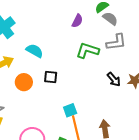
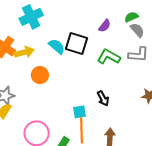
black square: (51, 77) -> (76, 43), moved, size x1.6
black arrow: (114, 79) -> (103, 98), moved

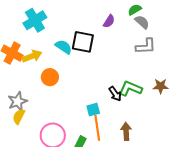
green L-shape: (109, 57) -> (130, 89), moved

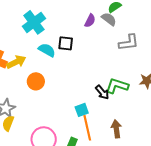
cyan cross: (35, 20) -> (34, 22), moved
gray semicircle: (142, 22) -> (109, 19), moved
black square: (83, 42) -> (66, 43), size x0.7

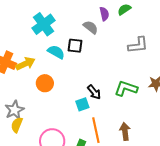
gray semicircle: (109, 19) -> (91, 27), moved
purple semicircle: (90, 21) -> (104, 14), moved, turned -40
black arrow: (102, 92) -> (94, 92), moved
cyan square: (82, 110) -> (82, 104), moved

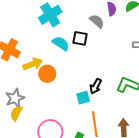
yellow arrow: (25, 64) -> (33, 64), moved
black arrow: (94, 92) -> (96, 86), turned 63

